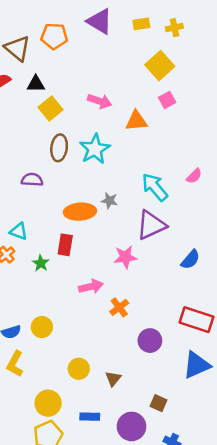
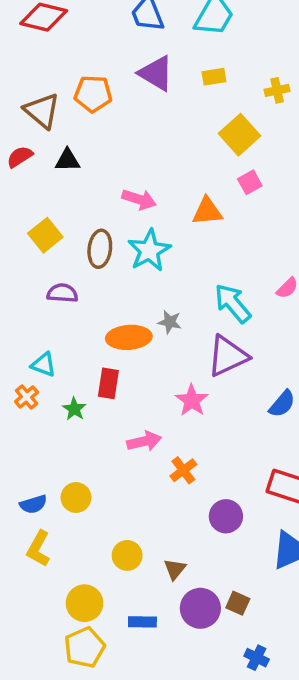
yellow cross: (174, 28) -> (277, 90), moved
pink arrow: (100, 101) -> (139, 199), moved
yellow square: (50, 109) -> (45, 235), moved
pink star: (125, 257) -> (192, 400), turned -30
purple circle: (132, 426) -> (200, 608), moved

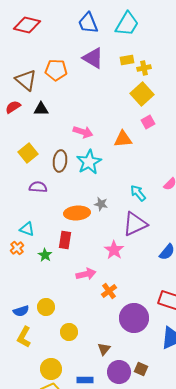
yellow cross: (277, 90) -> (144, 68), moved
cyan arrow: (233, 303) -> (138, 193), size x0.7
purple circle: (226, 516) -> (134, 318), size x1.5
yellow circle: (127, 555) -> (69, 332), moved

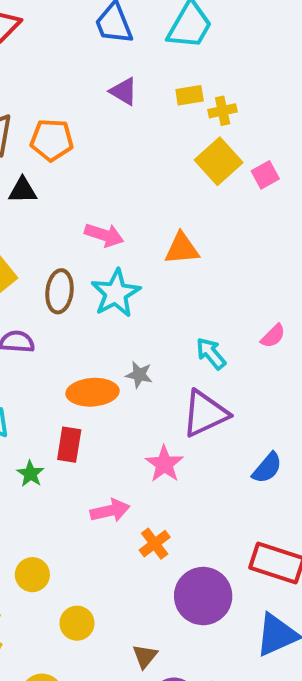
purple triangle: (93, 58) -> (124, 91), size x0.7
orange pentagon: (56, 70) -> (52, 140), moved
pink square: (148, 122) -> (265, 175), moved

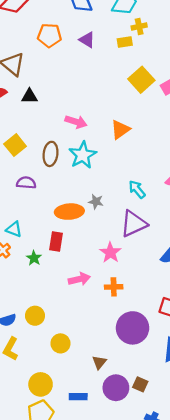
yellow cross: (223, 111) -> (139, 26), moved
orange pentagon: (52, 140) -> (49, 35), moved
orange triangle: (182, 249) -> (120, 130), turned -30
orange cross: (155, 544) -> (114, 287), moved, turned 35

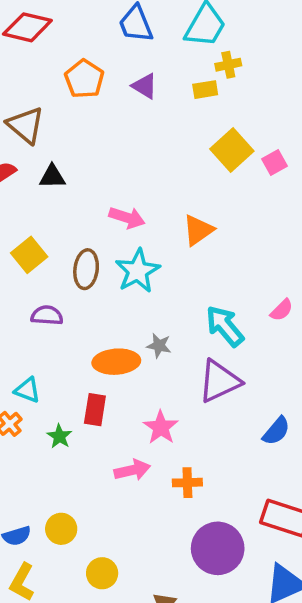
orange pentagon: (49, 35) -> (84, 79), turned 30
cyan arrow: (137, 189) -> (225, 326), size x1.4
pink star: (110, 253) -> (161, 427), moved

